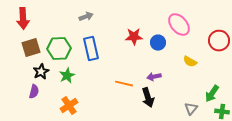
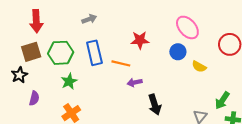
red arrow: (23, 19) -> (36, 21), moved
blue circle: (158, 43) -> (178, 52), moved
black star: (41, 72) -> (19, 75), moved
purple arrow: (154, 77) -> (135, 82), moved
orange line: (124, 84) -> (121, 63), moved

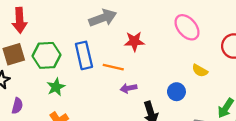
gray arrow: (89, 19) -> (103, 18), moved, size x1.6
blue circle: (178, 52) -> (176, 92), moved

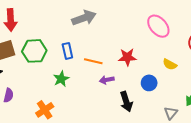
red star: (134, 41) -> (127, 57), moved
blue rectangle: (84, 55) -> (67, 51), size x0.7
green star: (56, 87) -> (61, 79), moved

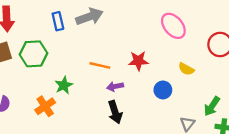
blue rectangle: (67, 51) -> (58, 21), moved
black arrow: (126, 102) -> (115, 112), moved
orange cross: (45, 110) -> (45, 106), moved

